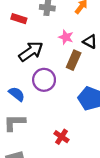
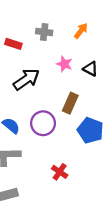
brown rectangle: (74, 60) -> (70, 103), moved
purple circle: (44, 80) -> (43, 123), moved

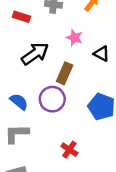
black triangle: (90, 69) -> (101, 54), moved
brown rectangle: (70, 103) -> (65, 73), moved

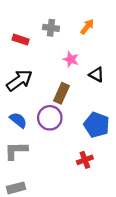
black arrow: (35, 54) -> (19, 80), moved
red cross: (69, 150) -> (85, 160), moved, turned 35

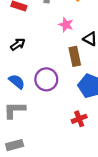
black arrow: (19, 80) -> (18, 44), size x0.6
brown rectangle: (61, 93) -> (75, 56), moved, turned -36

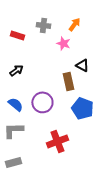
pink star: (66, 25) -> (63, 43), moved
red cross: (79, 119) -> (57, 141), moved, size x1.5

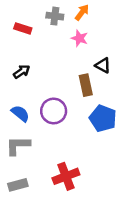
orange arrow: (74, 24) -> (82, 12), moved
red cross: (57, 141) -> (66, 176), moved

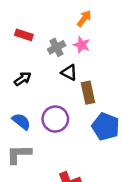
gray cross: (55, 16) -> (57, 47), moved, turned -35
black triangle: (103, 65) -> (69, 73), moved

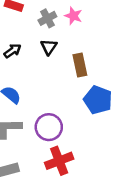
black triangle: (69, 73) -> (49, 47), moved, turned 36
purple circle: (55, 119) -> (49, 127), moved

